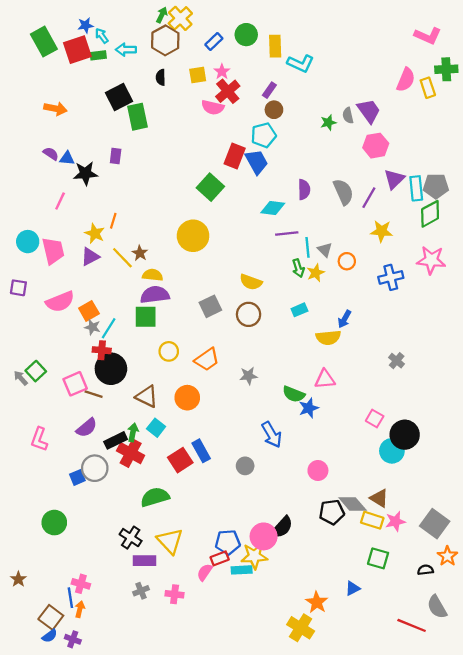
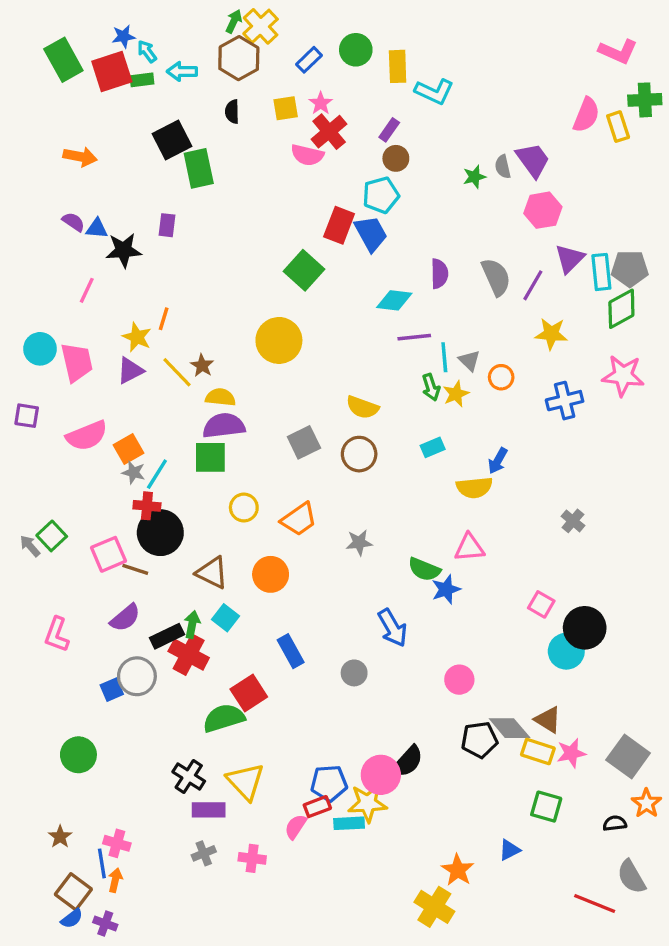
red square: (180, 460) -> (249, 693), moved
brown star: (18, 579) -> (60, 837), moved

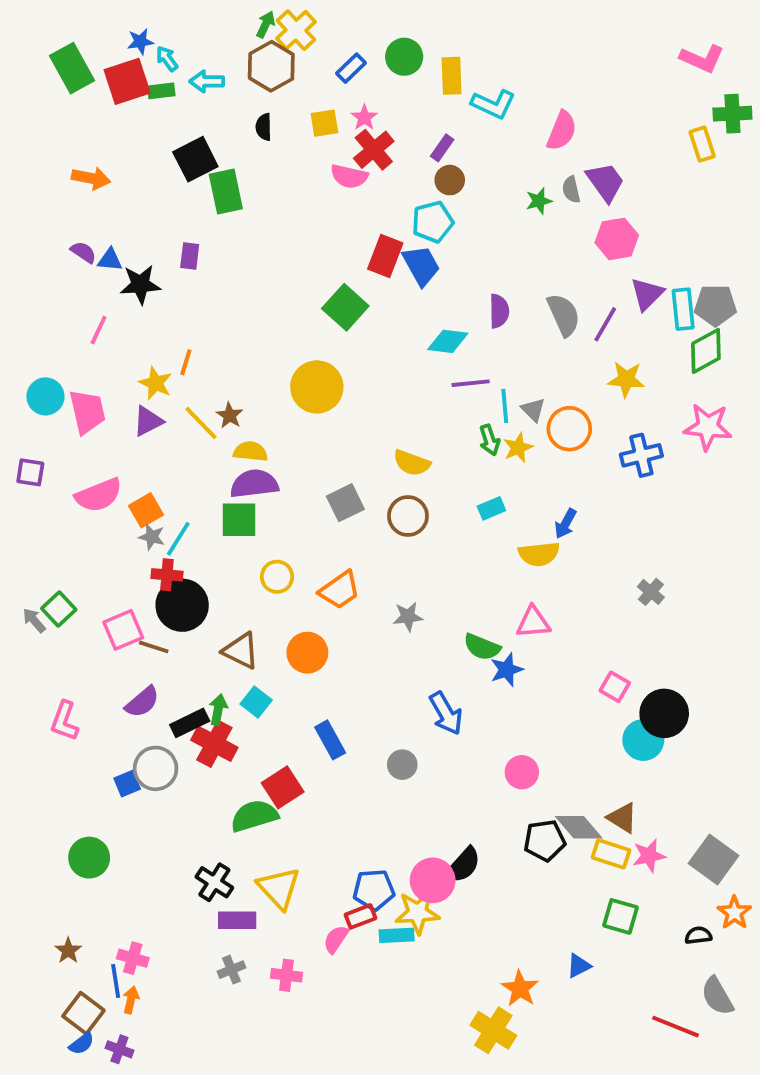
pink semicircle: (586, 115) -> (562, 131), moved
orange circle: (501, 377) -> (569, 429), size x1.5

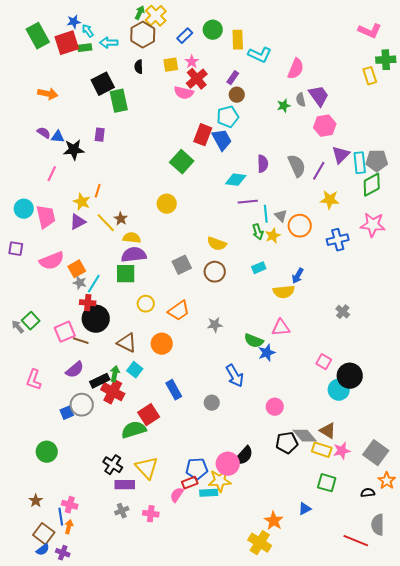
yellow circle: (317, 387) -> (167, 204), size x0.7
gray semicircle: (717, 996) -> (378, 525), turned 30

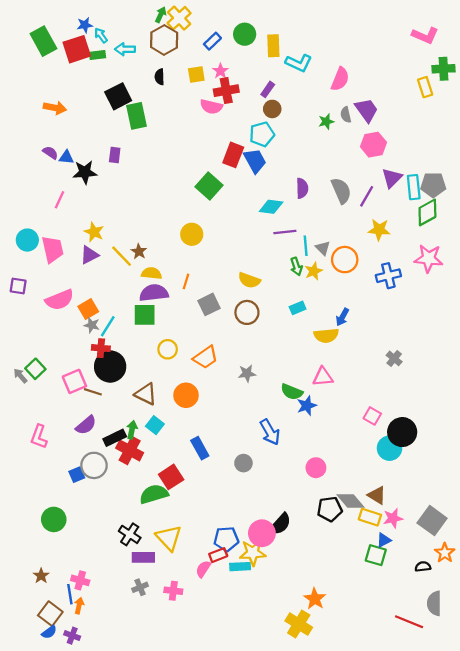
red cross: (197, 79) -> (226, 91), turned 30
orange line: (98, 191) -> (186, 281), moved
blue triangle: (305, 509) -> (384, 540), moved

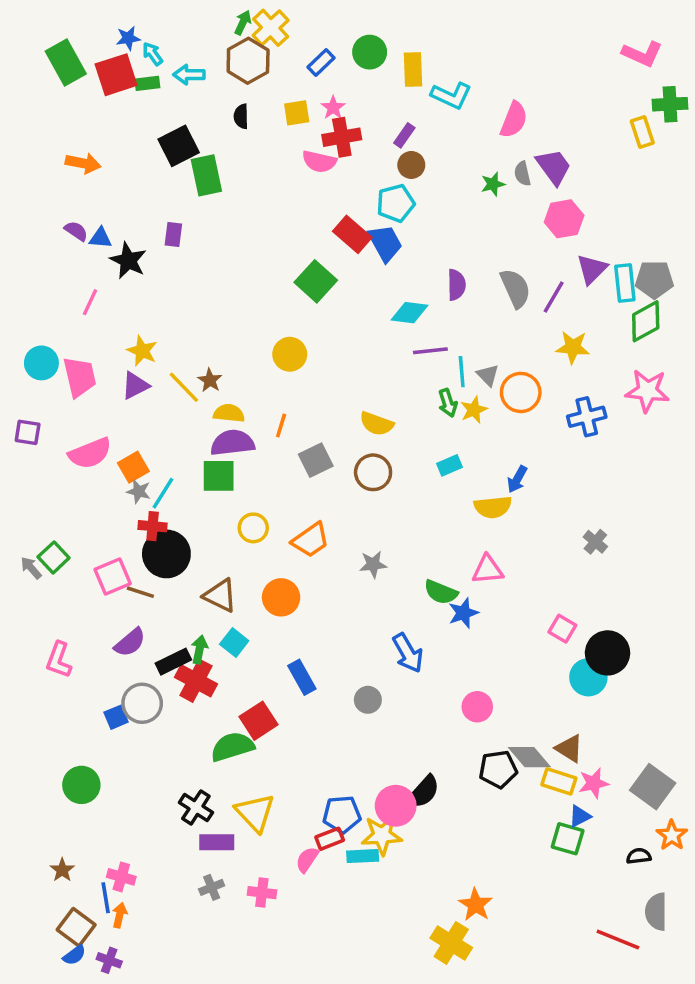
red rectangle: (233, 155) -> (352, 234), turned -70
black star: (85, 172) -> (128, 260), turned 30

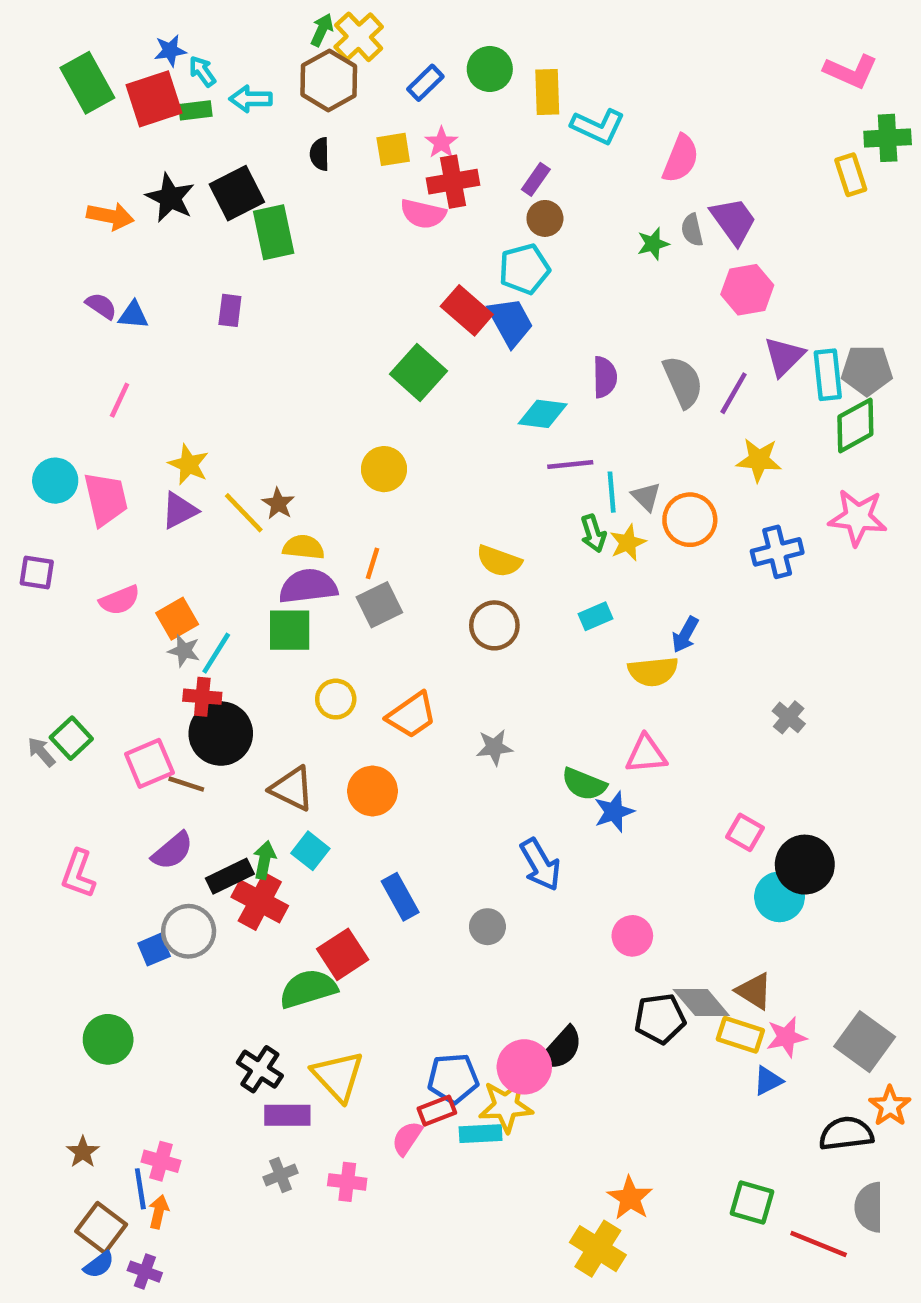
black star: (128, 260) -> (170, 198), moved
pink semicircle: (90, 453) -> (120, 600), size x0.7
gray square: (316, 460) -> (379, 605), moved
green square: (568, 839) -> (752, 1203), moved
black semicircle: (639, 856) -> (846, 1134), size x1.6

